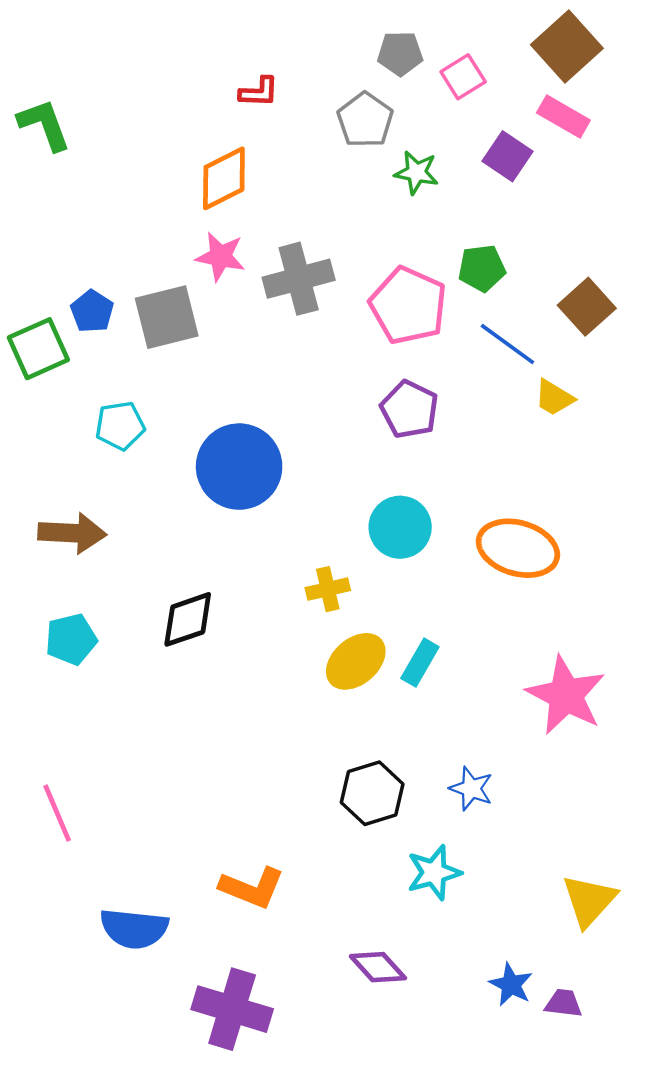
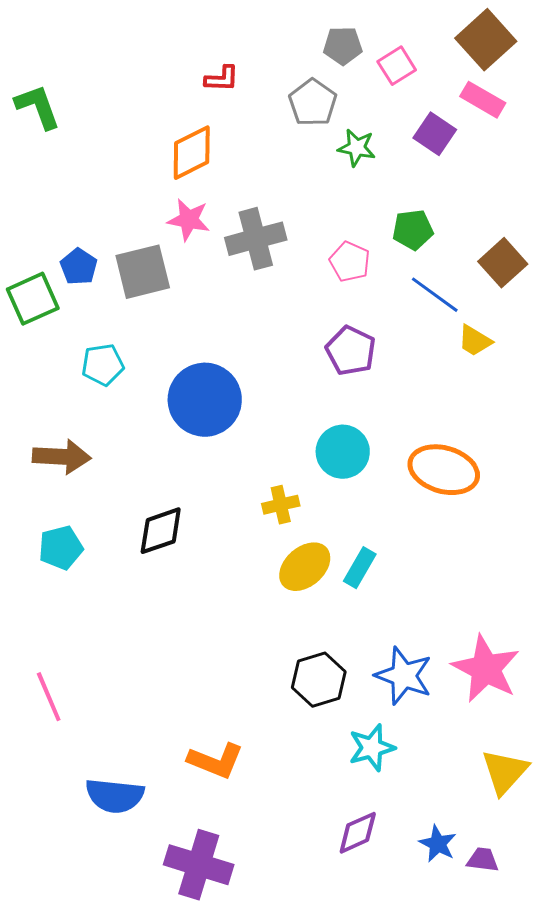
pink pentagon: (408, 306) -> (350, 262), size x0.6
pink star: (566, 695) -> (486, 669), moved
blue star: (471, 789) -> (404, 676), size x1.5
purple diamond: (378, 967) -> (358, 833), moved, turned -72

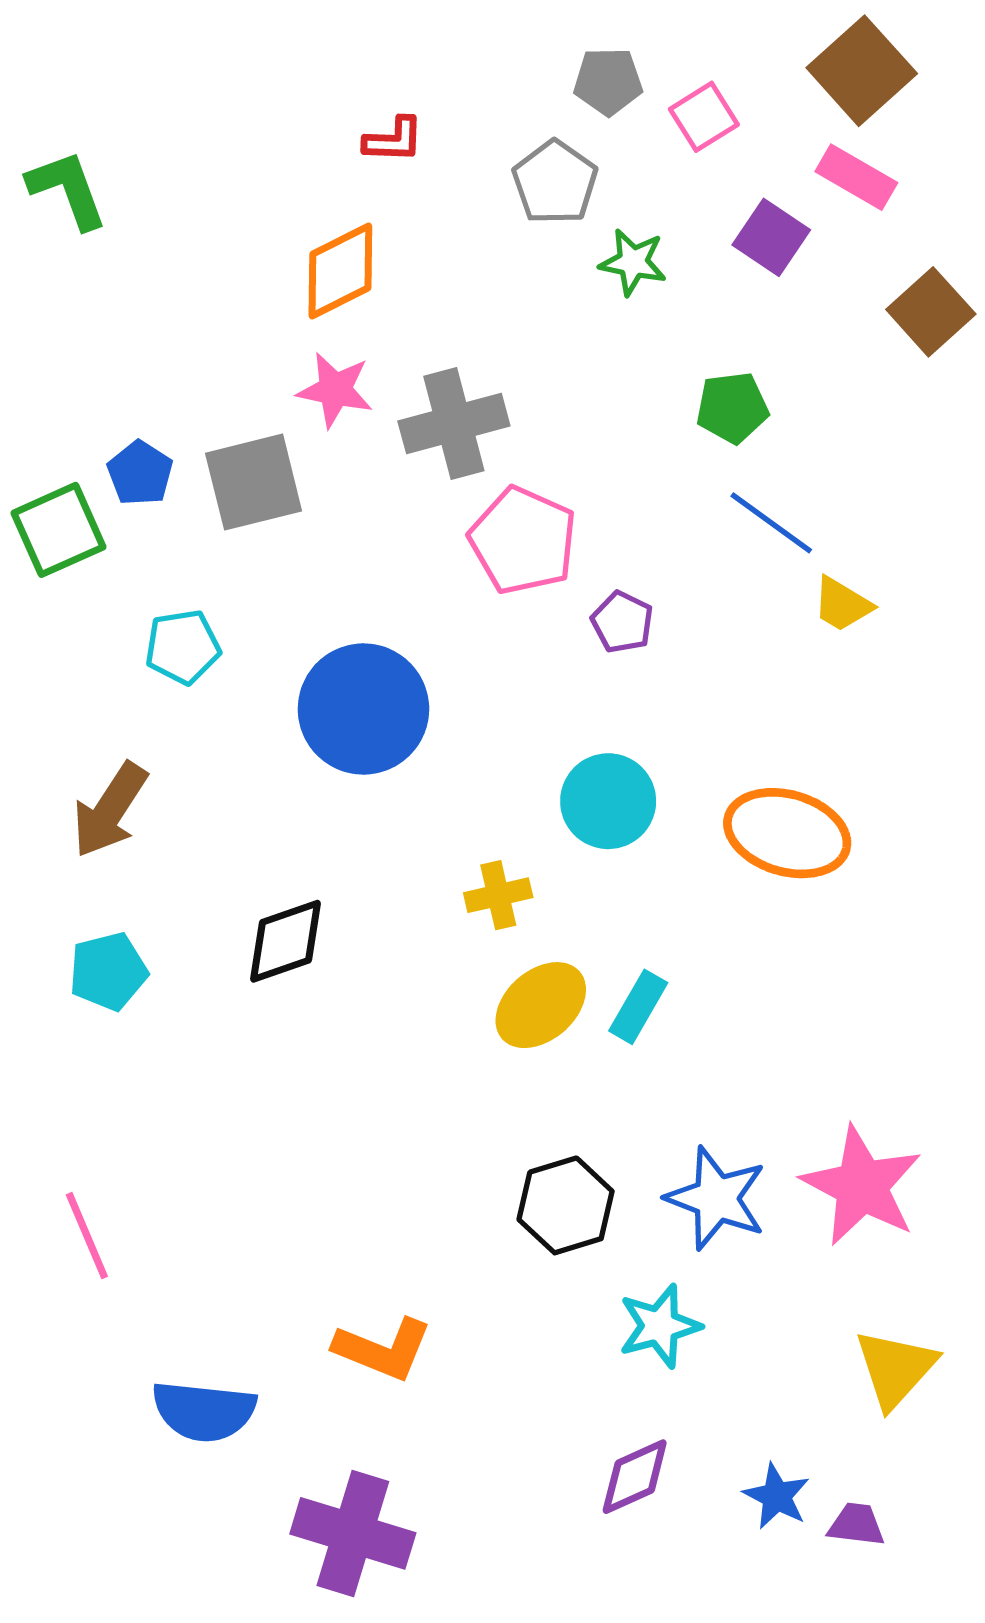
pink pentagon: (350, 262) -> (523, 541), moved, size x1.5
brown square: (503, 263) -> (931, 312), moved
purple pentagon: (351, 351) -> (622, 622), size x0.7
brown arrow: (62, 457) -> (110, 810), turned 120

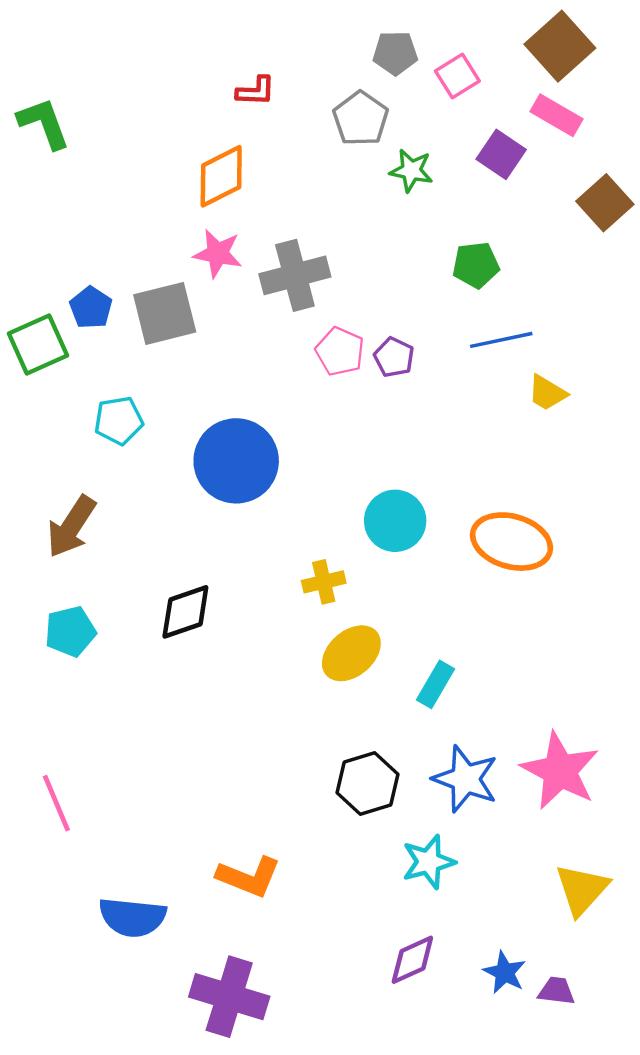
blue line: (771, 523) -> (501, 340), turned -48
pink pentagon: (523, 541) -> (340, 351), size x0.7
purple pentagon: (622, 622) -> (394, 357), moved
cyan rectangle: (638, 1007) -> (435, 684), moved

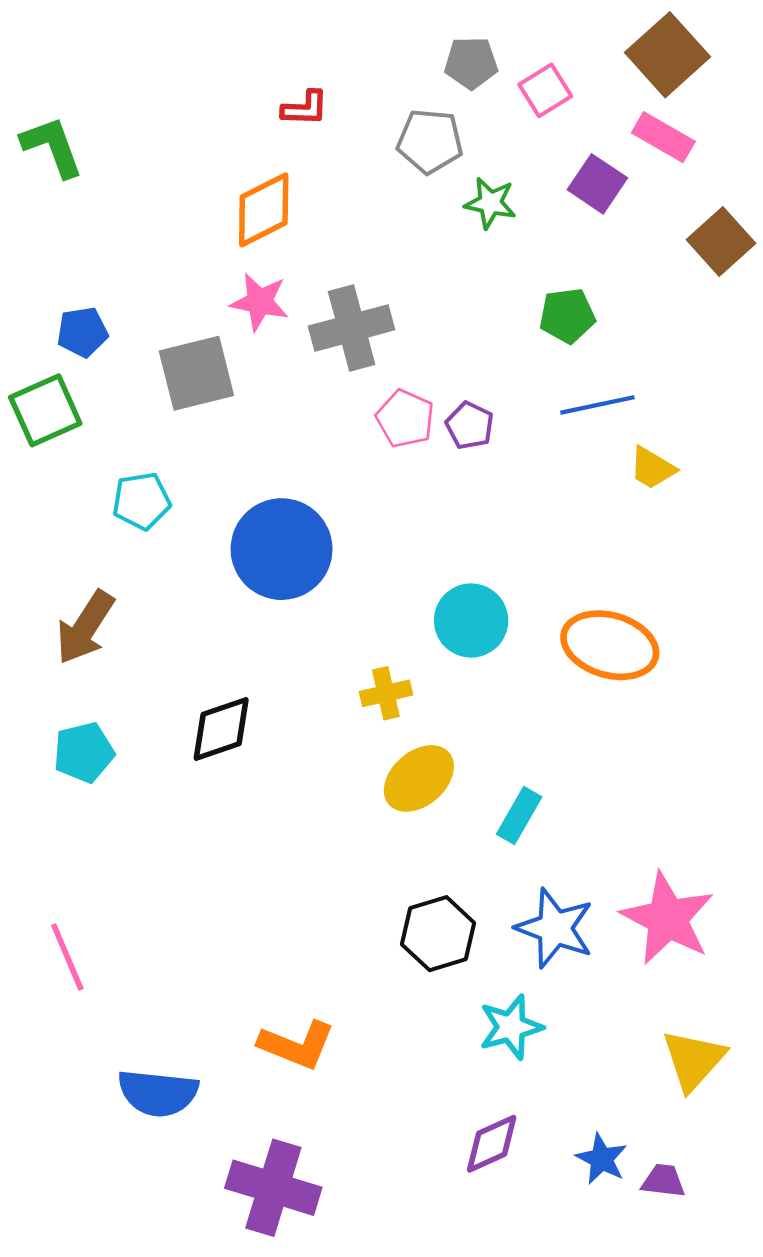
gray pentagon: (361, 119) -> (430, 141), turned -30
blue pentagon: (91, 308) -> (82, 332), moved, turned 30

